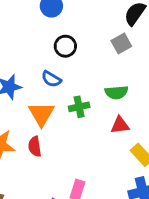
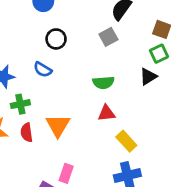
green cross: (79, 107) -> (20, 104), moved
orange triangle: (41, 114) -> (58, 125), moved

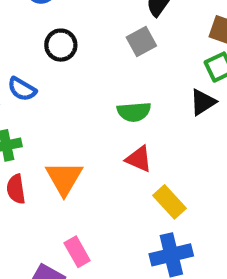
blue semicircle: (43, 70) -> (22, 89), moved
red triangle: (106, 113) -> (139, 159), turned 30
pink rectangle: (66, 173) -> (77, 252), turned -48

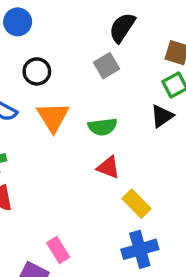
orange triangle: (64, 178) -> (53, 117), moved

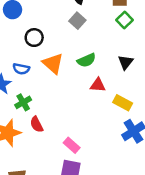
black triangle: (162, 116) -> (126, 62), moved
pink rectangle: (58, 250) -> (72, 145), moved

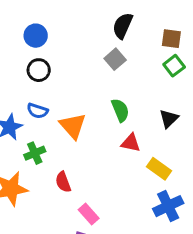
black circle: (34, 38) -> (39, 70), moved
green semicircle: (86, 60) -> (120, 110), turned -96
orange triangle: (53, 63) -> (73, 126), moved
red semicircle: (37, 124) -> (63, 182), moved

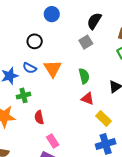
blue circle: (36, 36) -> (52, 14), moved
orange triangle: (73, 126) -> (53, 69), moved

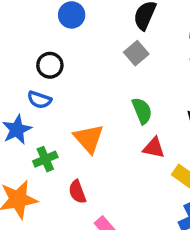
blue semicircle: (30, 68) -> (39, 100), moved
orange triangle: (53, 69) -> (89, 139), moved

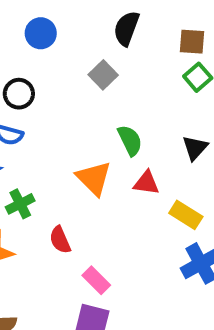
gray square: (136, 53) -> (103, 75), moved
orange triangle: (89, 139) -> (94, 178), moved

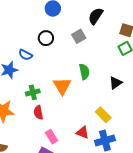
black circle: (19, 94) -> (46, 38), moved
red triangle: (146, 183) -> (83, 132), moved
green cross: (20, 204) -> (33, 92), moved

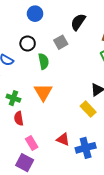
green semicircle: (84, 72) -> (44, 61), moved
green cross: (33, 92) -> (13, 98), turned 32
yellow rectangle: (103, 115) -> (88, 109), moved

